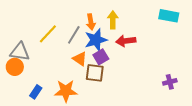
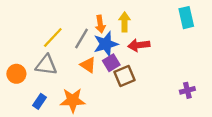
cyan rectangle: (169, 16) -> (186, 18), turned 66
gray triangle: (20, 52) -> (46, 65), moved
brown square: (95, 73) -> (125, 76), moved, turned -30

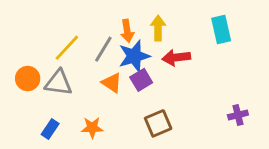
cyan rectangle: (186, 18) -> (221, 29), moved
orange circle: (16, 74) -> (28, 79), moved
brown square: (125, 76) -> (158, 123), moved
orange star: (73, 100) -> (92, 128), size x0.7

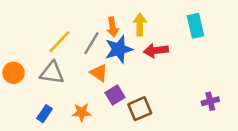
orange circle: (28, 79) -> (14, 73), moved
purple square: (141, 80) -> (115, 95), moved

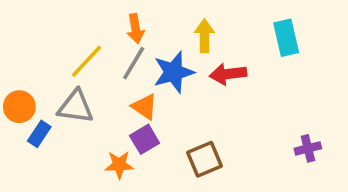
orange arrow: (113, 27) -> (135, 29), moved
purple square: (115, 95) -> (145, 139), moved
blue rectangle: (44, 114) -> (39, 134), moved

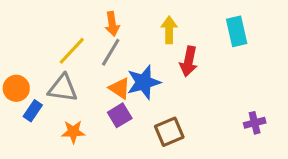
blue star: (174, 72) -> (144, 82), moved
red arrow: (228, 74) -> (189, 61), turned -72
orange star: (119, 165) -> (73, 132), moved

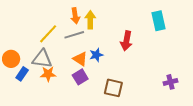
yellow arrow: (169, 30) -> (90, 20), moved
gray line: (111, 52) -> (74, 35), turned 42
blue star: (144, 82) -> (96, 55), size x0.6
orange star: (73, 132) -> (48, 74), moved
brown square: (169, 132) -> (113, 88), turned 36

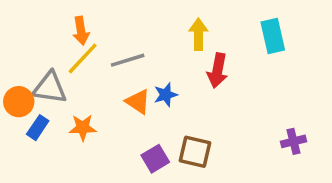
orange arrow: (75, 16) -> (81, 31), moved
yellow arrow: (90, 20) -> (198, 34), moved
gray triangle: (42, 59) -> (50, 88), moved
purple square: (80, 77) -> (155, 159), moved

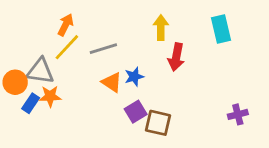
orange arrow: (81, 31) -> (66, 25), turned -145
orange star: (83, 128) -> (50, 96), moved
purple square: (155, 159) -> (136, 112), moved

